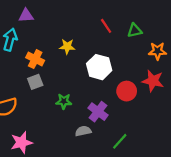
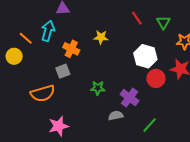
green triangle: (135, 30) -> (163, 22), turned -48
white hexagon: (99, 67) -> (145, 56), moved
gray square: (35, 82) -> (63, 71), moved

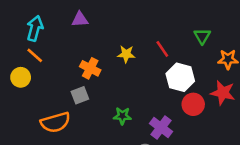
red line: (137, 18) -> (162, 49), moved
cyan arrow: (48, 31) -> (35, 28), moved

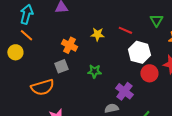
red line: (162, 49) -> (125, 30), turned -32
green star: (122, 116) -> (94, 71), moved

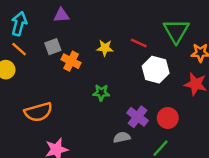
green triangle: (156, 20) -> (176, 31), size x1.6
gray square: (61, 66) -> (53, 47), moved
red circle: (149, 73) -> (168, 118), moved

